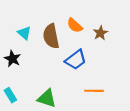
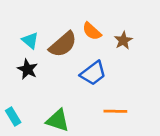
brown semicircle: (51, 36) -> (63, 44), turned -120
black star: (12, 59) -> (28, 69), moved

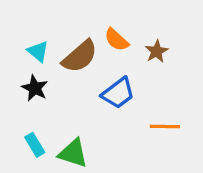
orange line: (115, 111) -> (165, 126), moved
cyan rectangle: (13, 116) -> (35, 145), moved

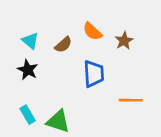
brown semicircle: (80, 56) -> (63, 45), size x0.6
blue trapezoid: (118, 93) -> (94, 74), turned -56

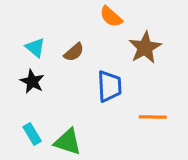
orange semicircle: (92, 31) -> (111, 17), moved
brown star: (124, 41) -> (145, 48), size x1.5

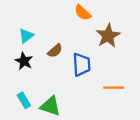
cyan triangle: (35, 48) -> (26, 36), turned 42
brown semicircle: (74, 52) -> (55, 51), moved

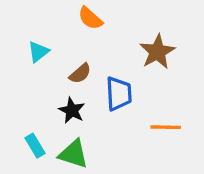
orange semicircle: (83, 13) -> (90, 18), moved
black star: (24, 61) -> (72, 110), moved

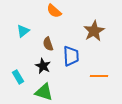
brown semicircle: (80, 74) -> (48, 44), turned 112
cyan rectangle: (35, 146) -> (18, 77), moved

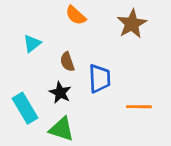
brown star: (94, 31) -> (132, 24), moved
cyan rectangle: (18, 77) -> (25, 108), size x1.5

